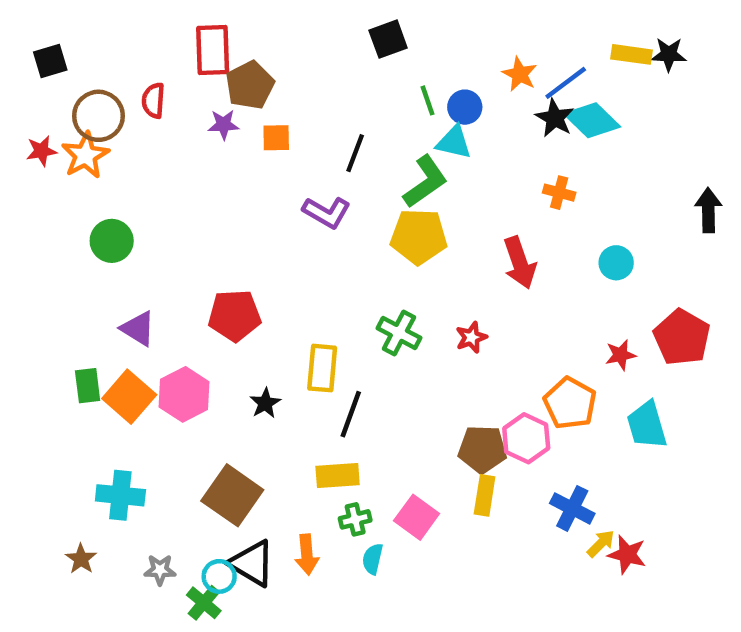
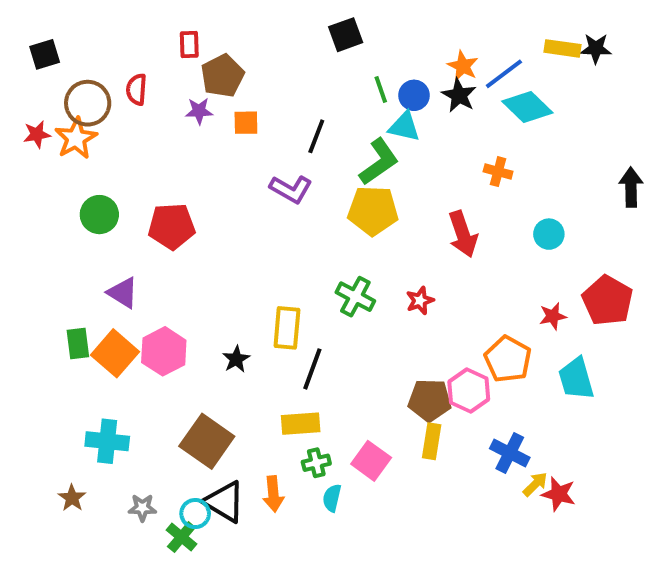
red rectangle: (213, 50) -> (189, 45), size x0.6
black star: (555, 118) -> (459, 95), moved
red pentagon: (234, 315) -> (172, 226), moved

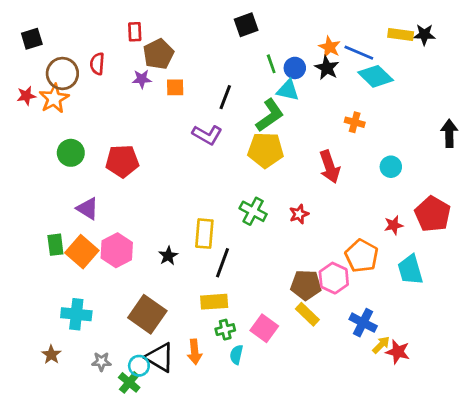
blue line: (504, 74) -> (359, 53), turned 60
yellow rectangle: (432, 441) -> (307, 314), turned -55

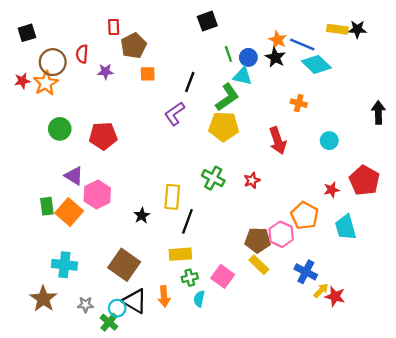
purple star: (142, 79) -> (105, 71), moved
purple L-shape: (207, 135) -> (175, 114), turned 115
pink hexagon: (117, 250) -> (97, 194), moved
brown star: (51, 355) -> (43, 299), size x1.6

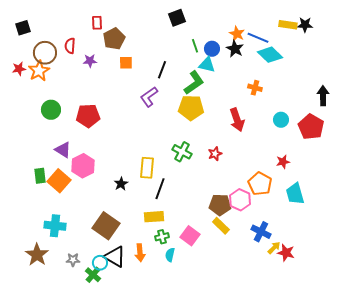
red pentagon: (364, 180) -> (311, 127), moved

